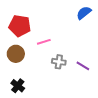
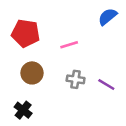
pink line: (44, 42) -> (69, 45), moved
brown circle: (16, 54) -> (32, 73), moved

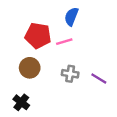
blue semicircle: (108, 17) -> (71, 17), moved, turned -30
red pentagon: (26, 33) -> (38, 36), moved

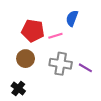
blue semicircle: (71, 17) -> (72, 18), moved
gray cross: (70, 74) -> (61, 64), size x1.5

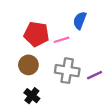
purple line: (85, 68) -> (95, 75), turned -56
black cross: (18, 88) -> (32, 96), moved

